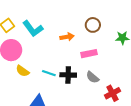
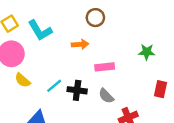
brown circle: (93, 25) -> (95, 18), moved
cyan line: (49, 73) -> (54, 86), turned -64

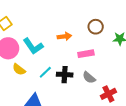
brown circle: (95, 18) -> (96, 27), moved
cyan L-shape: (40, 30) -> (33, 46), moved

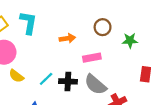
cyan L-shape: (33, 46) -> (28, 23), moved, turned -135
gray semicircle: (89, 77) -> (95, 85), size x1.5

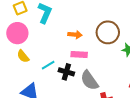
brown circle: (103, 27) -> (108, 32), size x1.5
pink rectangle: (92, 58) -> (79, 54), moved

